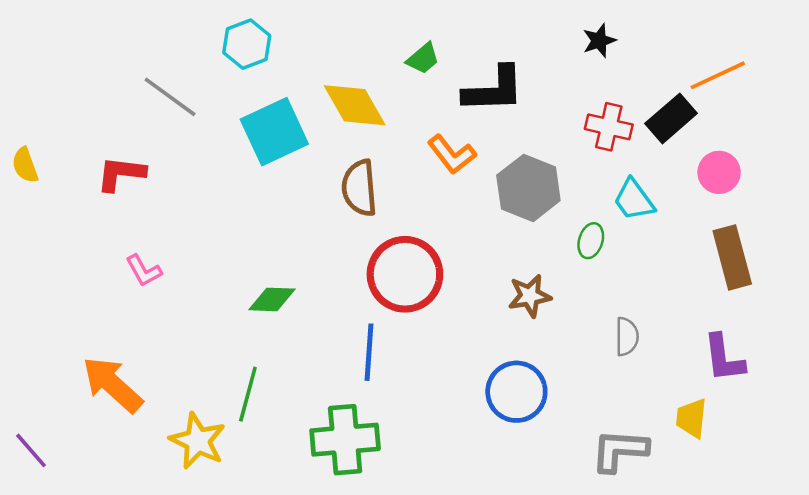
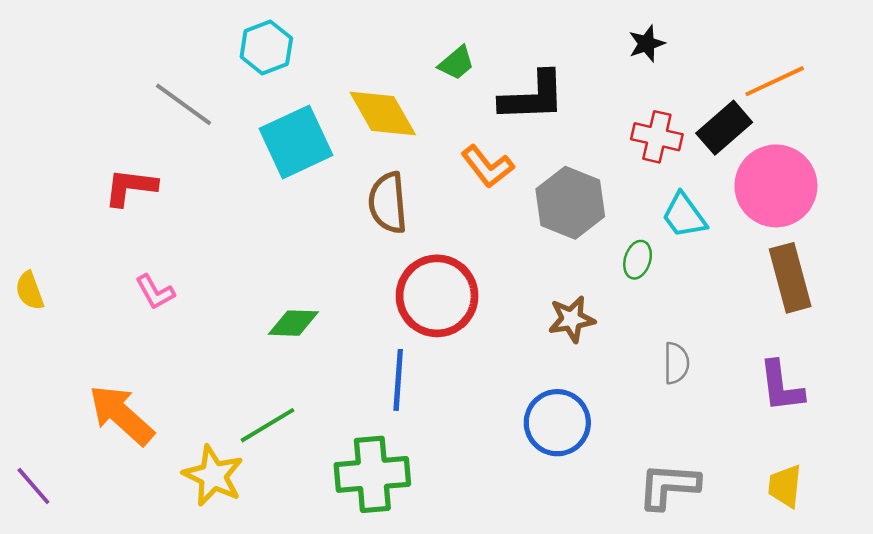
yellow semicircle: (25, 165) -> (30, 291), moved
pink circle: (719, 172) -> (776, 186), size x1.8
green line: (248, 394) -> (268, 425), turned 44
yellow trapezoid: (691, 418) -> (785, 486), moved

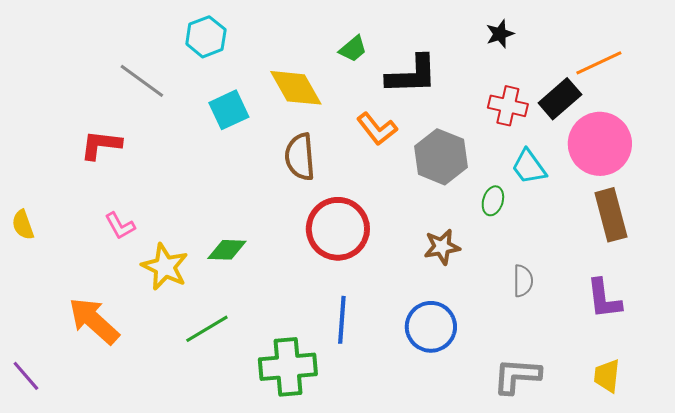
cyan square: (296, 142) -> (229, 110), size x0.7
blue line: (398, 380) -> (342, 320), moved
yellow star: (213, 476) -> (165, 267), moved

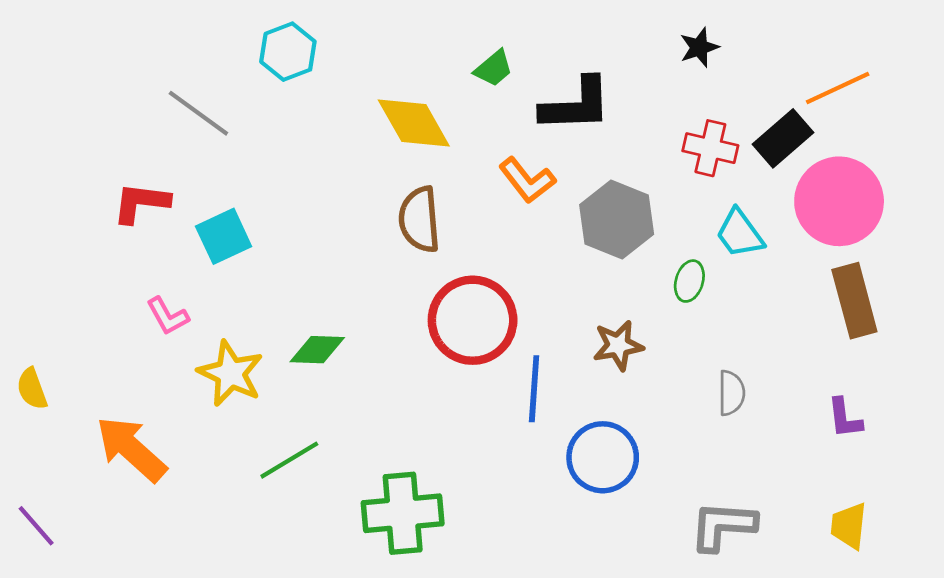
cyan square: (229, 110) -> (224, 236), moved
yellow semicircle: (23, 225) -> (32, 389), moved
purple L-shape: (604, 299) -> (845, 418), size x0.7
blue line: (342, 320) -> (534, 389), moved

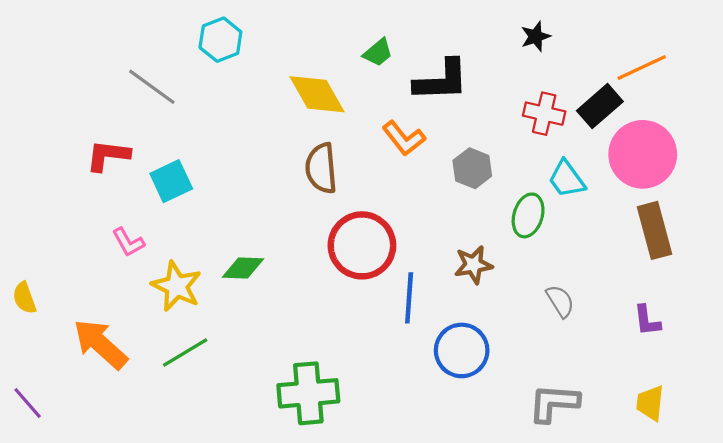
gray hexagon: (617, 220) -> (472, 168), size x0.7
green ellipse: (689, 281) -> (528, 215), size x1.4
gray semicircle: (731, 393) -> (560, 301), turned -32
green line: (289, 460) -> (185, 353), moved

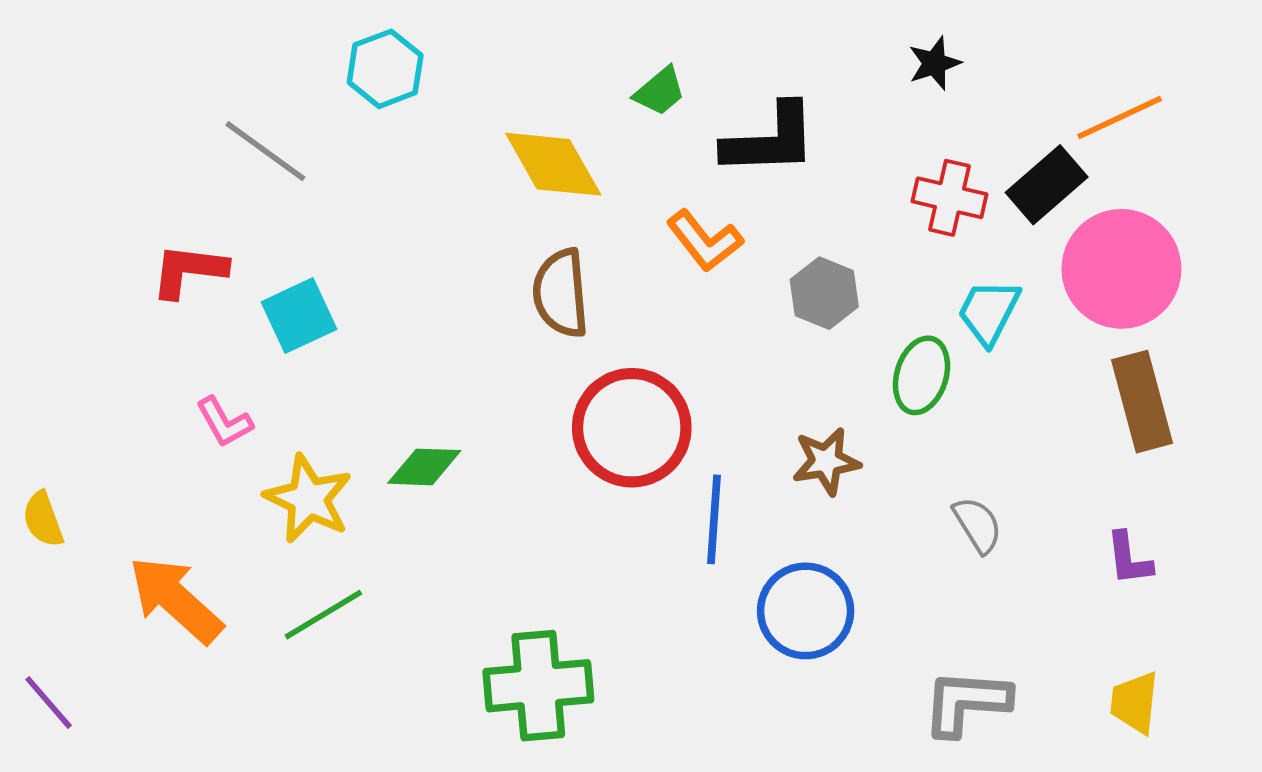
cyan trapezoid: (567, 179) -> (989, 312), turned 63

